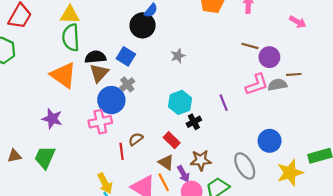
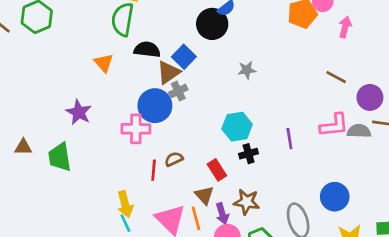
purple circle: (269, 57) -> (370, 97), moved
brown triangle: (99, 73) -> (168, 72), moved
orange triangle: (63, 75) -> (104, 63), size x0.6
green trapezoid: (45, 157) -> (60, 157), turned -45

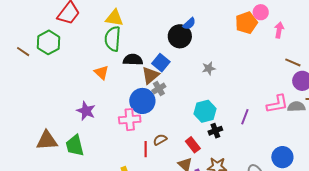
brown line: (336, 77) -> (293, 62), moved
purple line: (289, 139) -> (245, 117), turned 35
brown triangle: (23, 147) -> (47, 140), size x1.6

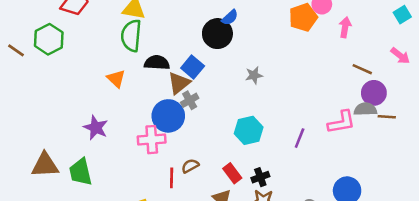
gray semicircle: (296, 107) -> (365, 109), moved
black cross: (215, 131) -> (260, 177), moved

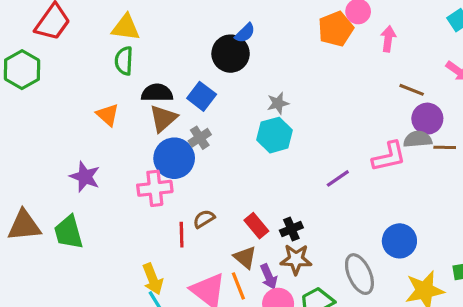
green semicircle: (131, 36) -> (124, 61), size x0.7
brown triangle: (179, 83) -> (163, 118), moved
cyan hexagon: (249, 130) -> (275, 135), moved
purple line: (300, 138) -> (338, 178), turned 36

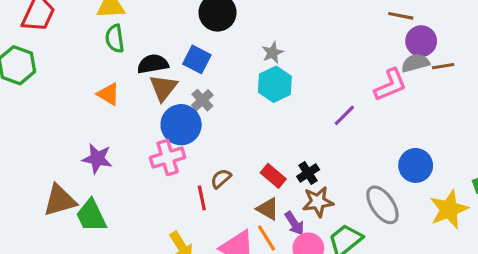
brown triangle: (24, 226) -> (60, 200), moved

